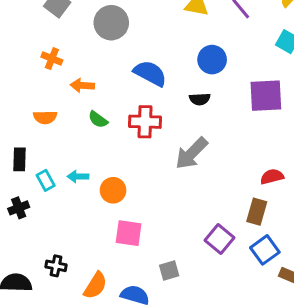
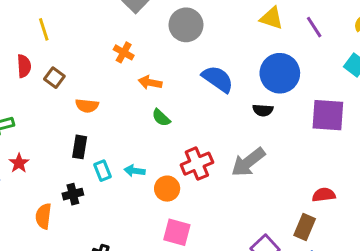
blue circle: (212, 60) -> (280, 73), size x1.4
orange semicircle: (45, 117) -> (87, 106), moved
red cross: (145, 122) -> (197, 164), moved, turned -32

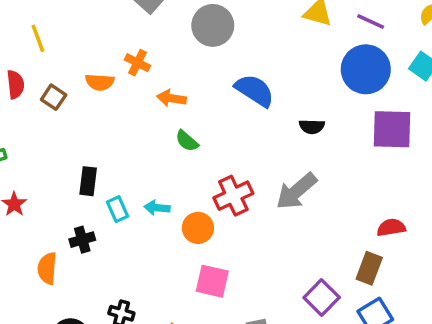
purple line: (314, 27) -> (371, 22), turned -30
blue circle: (280, 73) -> (366, 69), moved
orange semicircle: (87, 106) -> (100, 82), moved

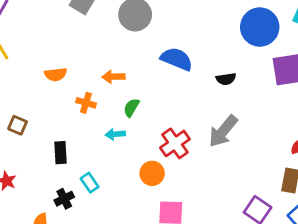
orange cross: (137, 63) -> (86, 103), moved
brown square: (54, 97) -> (18, 125), moved
green semicircle: (187, 141) -> (131, 108), turned 90
cyan arrow: (157, 208) -> (115, 134), moved
cyan rectangle: (118, 209) -> (90, 183), moved

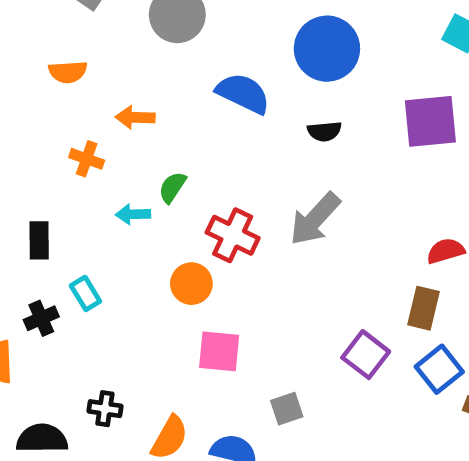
blue circle: (260, 27) -> (327, 49), moved
orange semicircle: (56, 74) -> (68, 72), moved
green semicircle: (131, 108) -> (172, 187), moved
red cross: (175, 143) -> (233, 235), turned -32

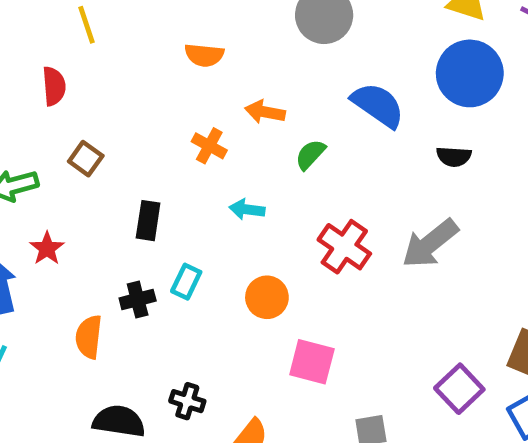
green semicircle: (172, 187) -> (310, 154), moved
orange circle: (191, 284) -> (267, 297), moved
cyan rectangle: (85, 293) -> (186, 282), turned 48

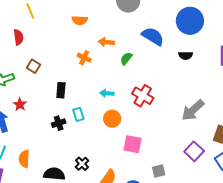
cyan arrow: (247, 209) -> (107, 93), moved
gray arrow: (430, 244) -> (193, 110), moved
cyan rectangle: (186, 282) -> (78, 114), turned -40
orange semicircle: (89, 337) -> (24, 159), moved
black cross: (187, 401) -> (82, 164), turned 32

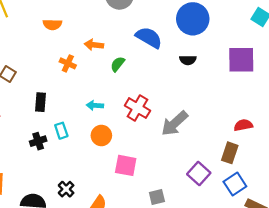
orange semicircle: (80, 20) -> (52, 24), moved
gray arrow: (193, 110) -> (175, 123), moved

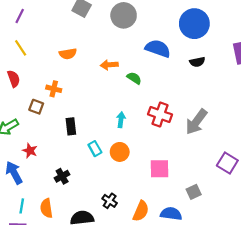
orange cross: (68, 63) -> (54, 89), moved
green semicircle: (118, 64) -> (134, 78), turned 96
cyan arrow: (95, 105) -> (121, 120), turned 104
orange circle: (101, 135) -> (120, 152), moved
black cross: (38, 141) -> (62, 176), moved

